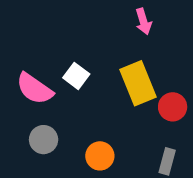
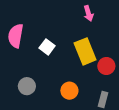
pink semicircle: (34, 89) -> (16, 36), moved, turned 65
orange circle: (100, 156) -> (69, 91), moved

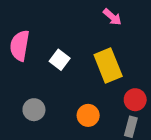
pink arrow: (88, 13) -> (112, 17), turned -32
red circle: (106, 66) -> (135, 100), moved

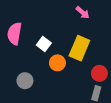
yellow rectangle: (108, 65) -> (79, 48), turned 45
orange circle: (88, 115) -> (57, 63), moved

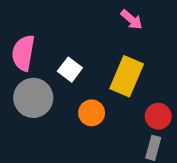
orange circle: (57, 63) -> (92, 113), moved
gray circle: (25, 81) -> (33, 98), moved, size x1.5

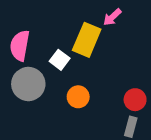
pink arrow: (132, 20) -> (112, 17), turned 96
yellow rectangle: (127, 76) -> (87, 40), moved

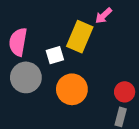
white square: (60, 60) -> (55, 55), turned 36
orange circle: (78, 97) -> (72, 89), size x1.5

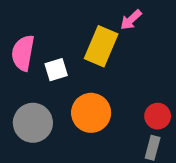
white square: (55, 55) -> (56, 70), moved
gray circle: (26, 77) -> (33, 123), moved

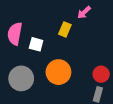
yellow rectangle: (101, 46) -> (65, 29), size x0.6
white square: (56, 70) -> (36, 44), turned 32

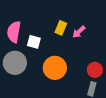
pink arrow: (84, 12) -> (79, 32), moved
gray circle: (21, 78) -> (15, 63), moved

